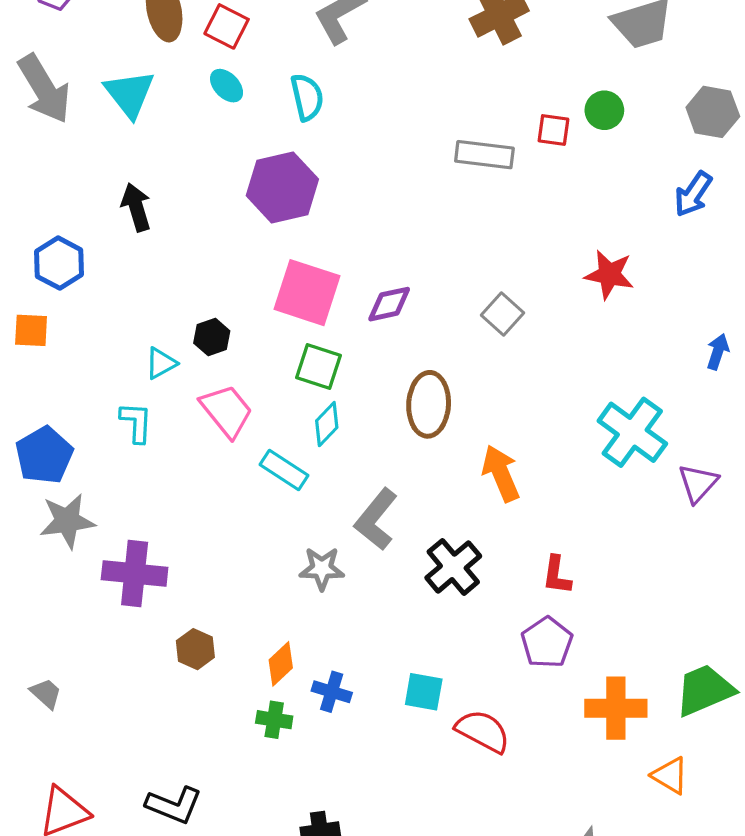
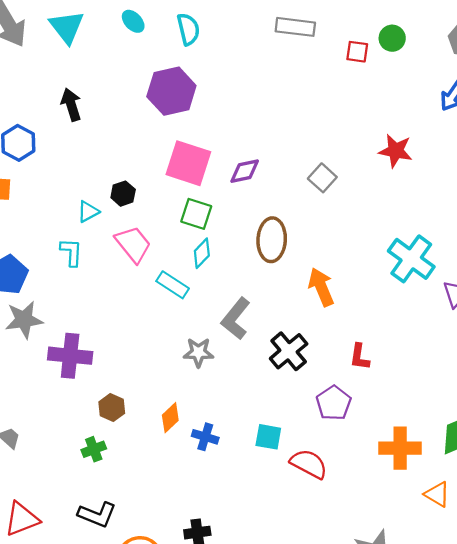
gray rectangle: (484, 155) -> (295, 27), moved
purple pentagon: (547, 642) -> (334, 403), moved
green cross: (274, 720) -> (94, 449), moved, turned -30

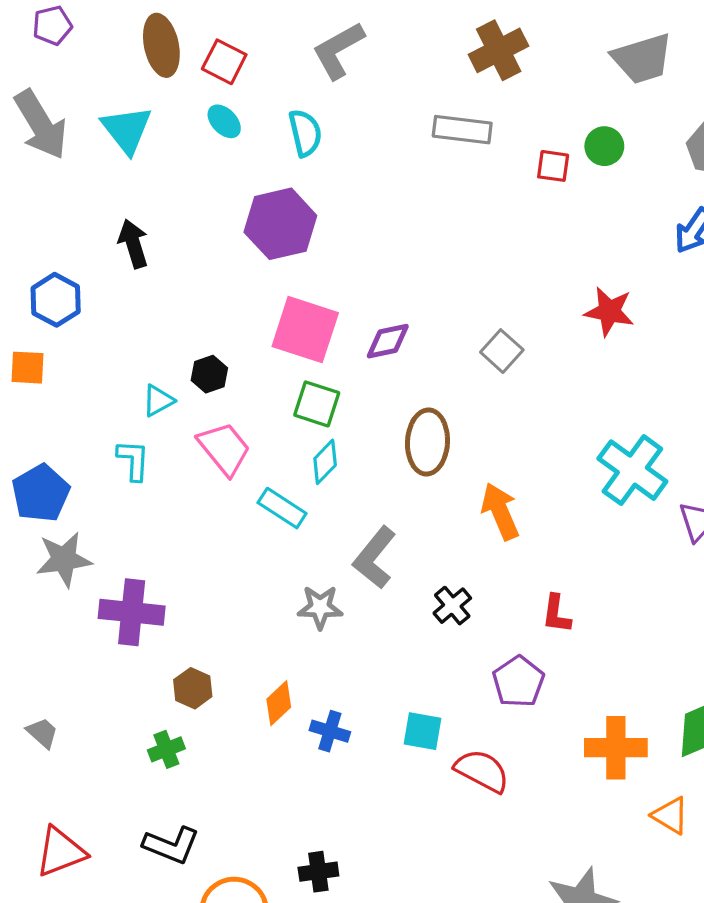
black cross: (289, 351) -> (452, 606), size x0.7

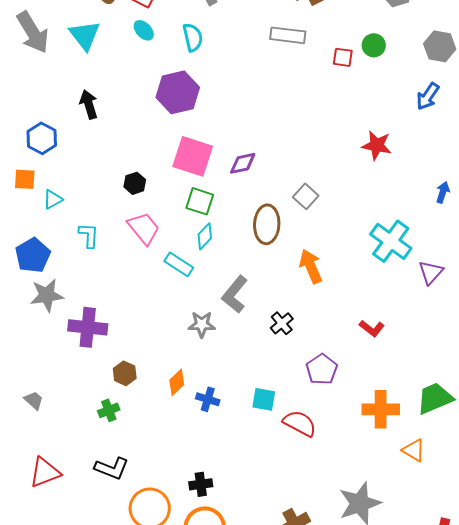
gray square: (502, 351) -> (306, 196), moved
cyan triangle: (158, 401) -> (53, 199), moved
red L-shape: (556, 614) -> (372, 328), moved, turned -60

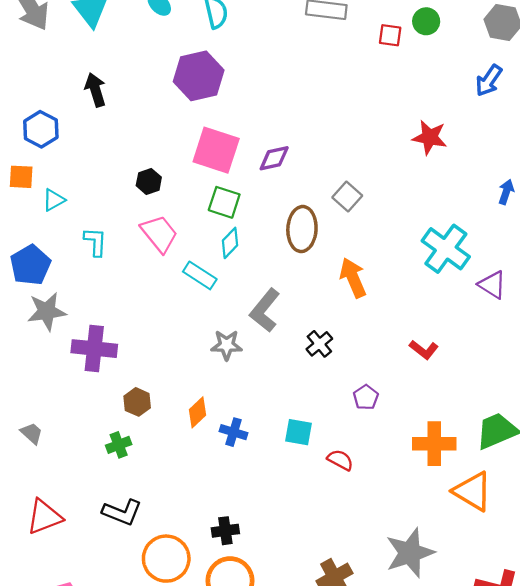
purple triangle: (431, 272) -> (492, 285), turned -40
purple pentagon: (322, 369) -> (366, 397), size x0.7
red semicircle: (300, 423) -> (340, 460), size x0.7
orange triangle: (414, 450) -> (473, 491), size x1.5

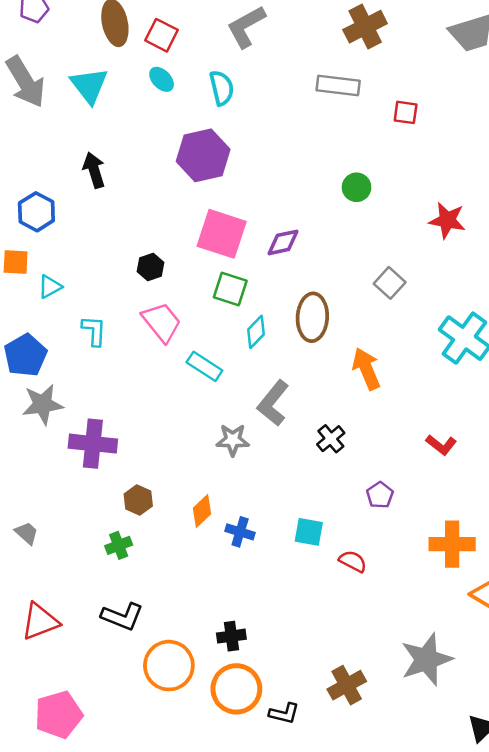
green circle: (426, 21) -> (357, 187), moved
gray square: (347, 197) -> (390, 283), moved
cyan diamond: (230, 243) -> (256, 332), moved

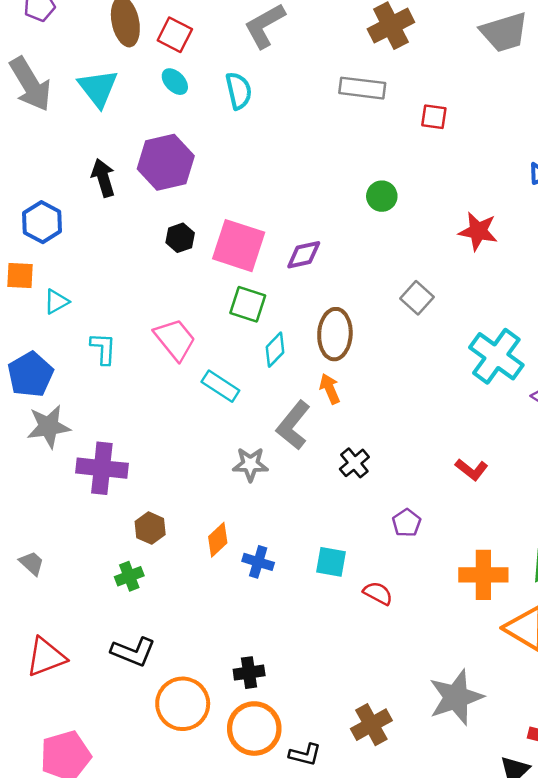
purple hexagon: (203, 155) -> (166, 162), moved
black hexagon: (150, 267) -> (180, 238), moved
orange arrow: (366, 369) -> (330, 389), moved, size x0.7

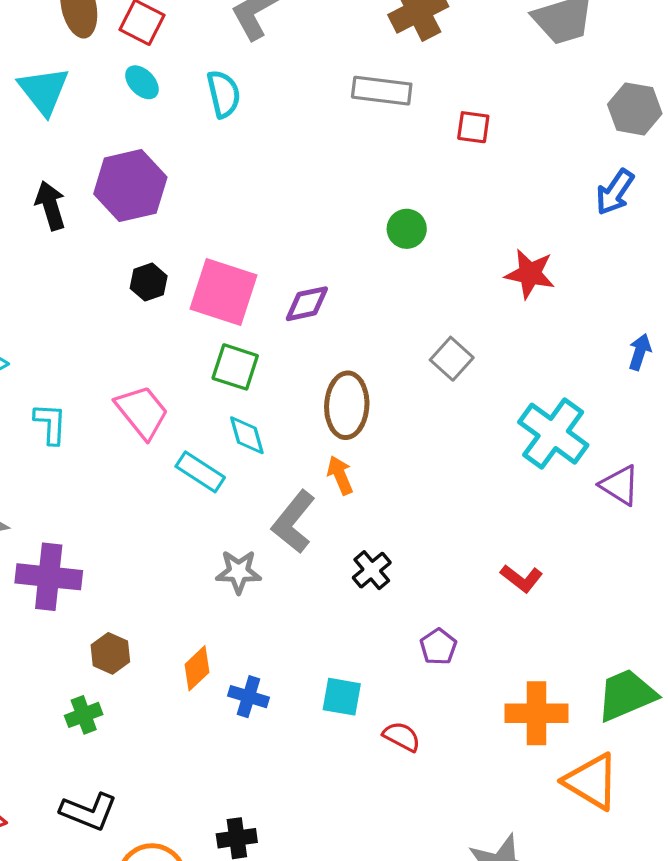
cyan diamond: (275, 350) -> (247, 435), moved, turned -60

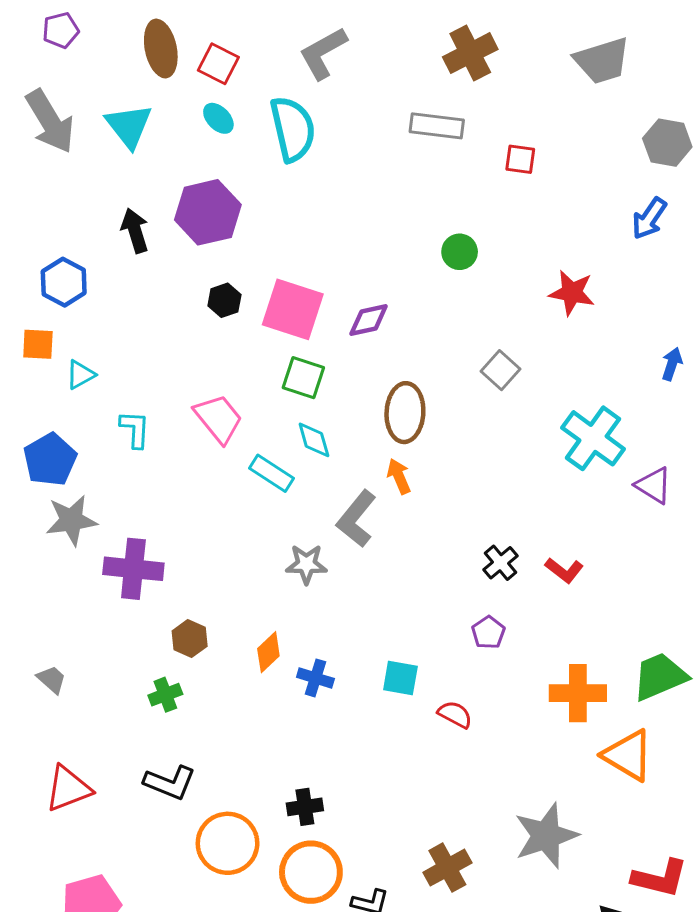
cyan semicircle: (224, 94) -> (293, 129), size x1.5
black cross: (372, 570) -> (501, 563), moved

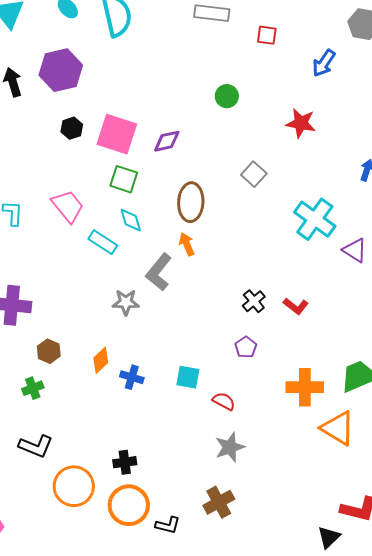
blue arrow: (649, 218) -> (324, 63), moved
gray star: (546, 836) -> (230, 447), moved, size x0.7

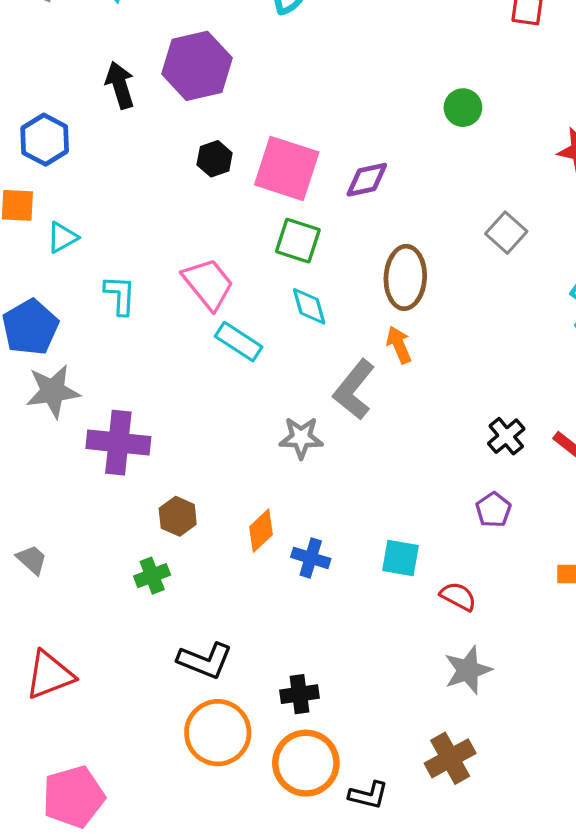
cyan rectangle: (103, 242) -> (239, 342), moved
black L-shape: (36, 446) -> (205, 661), moved

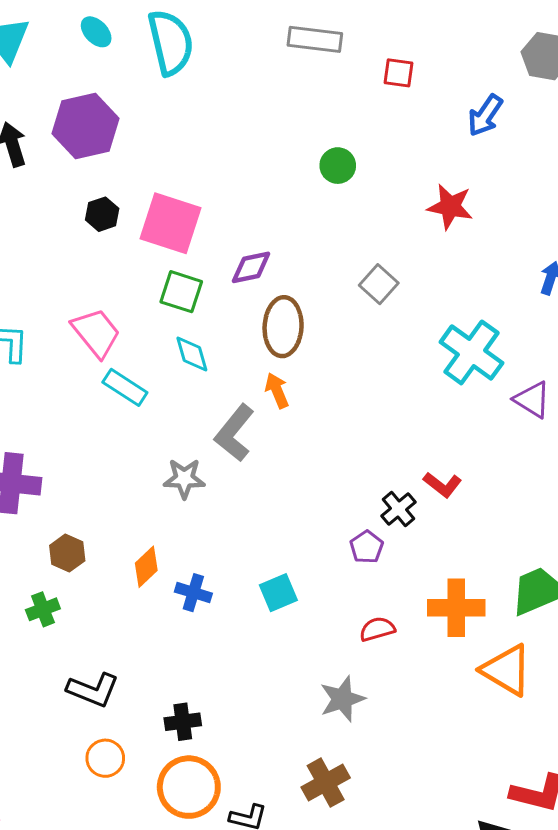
purple diamond: (367, 180) -> (251, 267), moved
black cross: (506, 436) -> (399, 509), moved
cyan square: (400, 558) -> (278, 593), turned -33
red semicircle: (458, 596) -> (377, 629), moved, turned -44
orange circle: (218, 733) -> (105, 758), size x0.6

